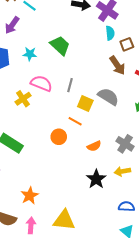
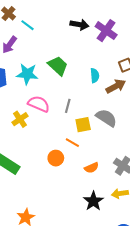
cyan semicircle: (110, 33) -> (95, 75), moved
cyan star: (30, 54) -> (27, 74), size x1.5
brown arrow: (117, 65) -> (116, 86), turned -84
yellow square: (85, 103) -> (83, 125), turned -35

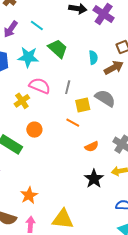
cyan line: (27, 25) -> (37, 26), moved
orange circle: (56, 158) -> (34, 130), moved

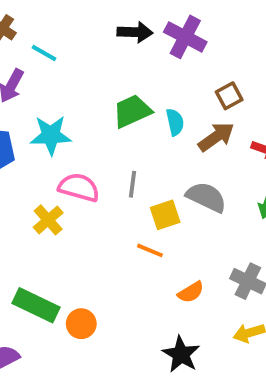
cyan line: (37, 26) -> (44, 53), moved
green trapezoid: (58, 49) -> (132, 111), moved, turned -60
orange circle: (34, 130) -> (81, 324), moved
black star: (94, 179) -> (181, 354), moved

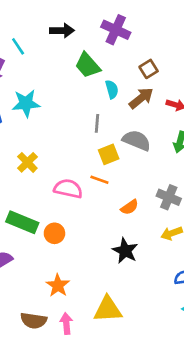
black arrow: (135, 32) -> (62, 31), moved
cyan line: (44, 53) -> (18, 46), turned 30
green trapezoid: (132, 111) -> (88, 65), moved, turned -104
gray line: (133, 184) -> (97, 123), moved
pink semicircle: (79, 187) -> (68, 189), moved

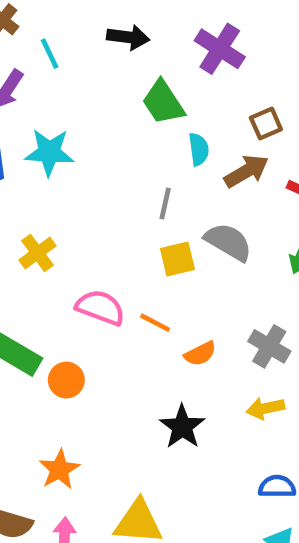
orange line: (99, 180) -> (155, 323), moved

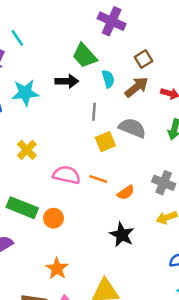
black arrow: (128, 37) -> (67, 81), moved

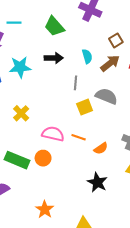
cyan line: (17, 38) -> (14, 23), turned -56
green trapezoid: (85, 56) -> (54, 26), moved
orange circle: (53, 218) -> (43, 158), moved

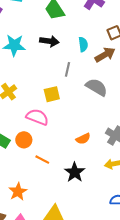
yellow square: (85, 107) -> (52, 94), moved
orange line: (79, 137) -> (42, 160), moved

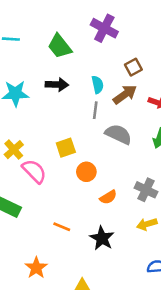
gray line: (67, 69) -> (95, 110), moved
pink semicircle: (37, 117) -> (34, 171), moved, turned 30
orange circle: (24, 140) -> (86, 172), moved

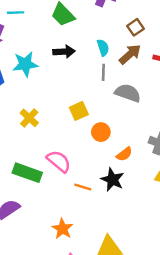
pink semicircle: (34, 171) -> (59, 161), moved
black star: (102, 238) -> (112, 180), moved

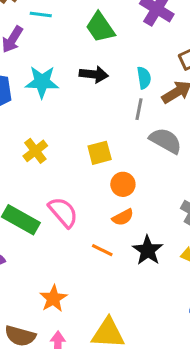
orange semicircle: (124, 154) -> (123, 217), moved
black star: (112, 180) -> (148, 250), moved
orange line: (83, 187) -> (102, 250), moved

